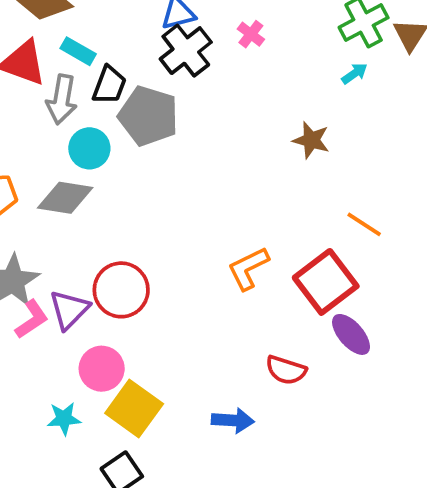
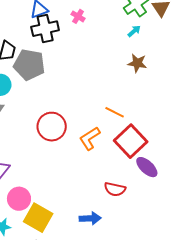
black cross: (186, 51) -> (45, 29), turned 32
brown star: (311, 140) -> (137, 63), moved
orange line: (364, 224) -> (115, 112), moved
red circle: (121, 290) -> (52, 127), moved

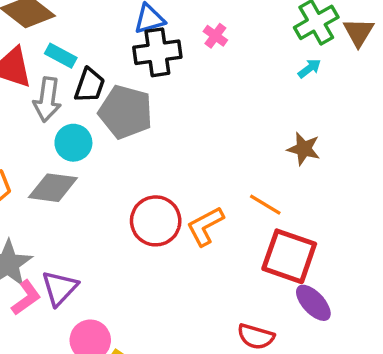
brown star: (137, 63) -> (304, 149), moved
orange L-shape: (90, 138) -> (205, 226), moved
red square: (131, 141) -> (289, 256), turned -32

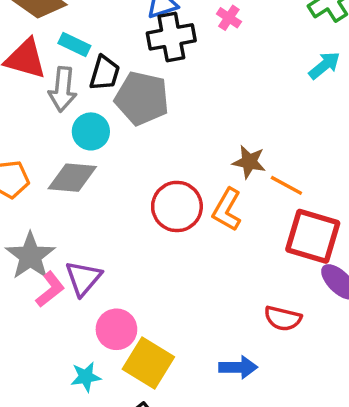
cyan arrow: (309, 68) -> (324, 65), moved, size x1.4
brown star: (304, 149) -> (249, 162), moved
orange L-shape: (205, 226) -> (227, 210), turned -30

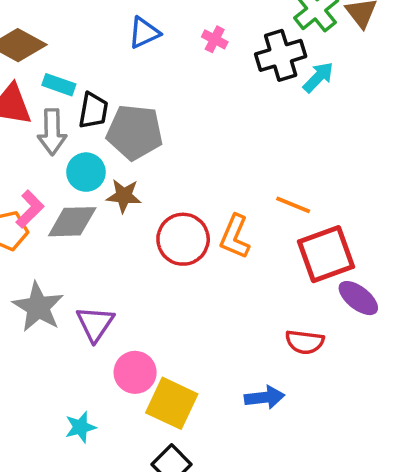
black cross: (171, 37) -> (281, 55), moved
brown star: (249, 162) -> (124, 196), moved
red square: (313, 236) -> (326, 254), turned -30
pink L-shape: (50, 289) -> (30, 209), moved
cyan star: (86, 377) -> (80, 427), moved

